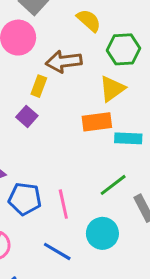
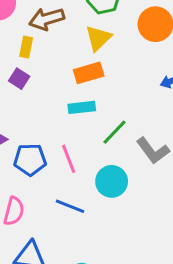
cyan rectangle: (128, 138) -> (82, 107), moved

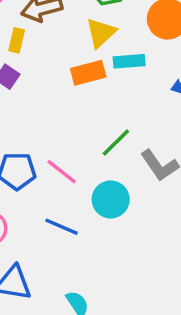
cyan rectangle: (82, 107) -> (129, 61), moved
pink line: (69, 159) -> (62, 172), turned -32

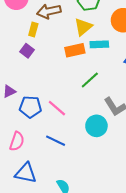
green line: (116, 143) -> (90, 80), moved
cyan circle: (111, 199) -> (96, 126), moved

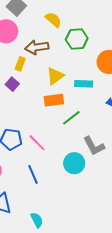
yellow triangle: (83, 27) -> (55, 76), moved
orange rectangle: (75, 50) -> (54, 100), moved
blue line: (56, 141) -> (33, 174), turned 36

